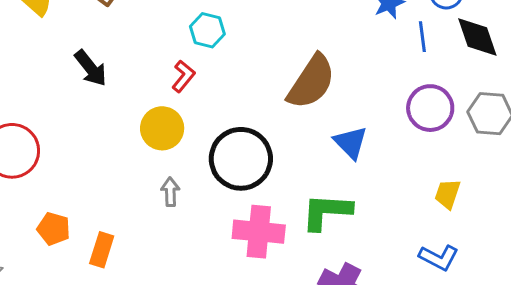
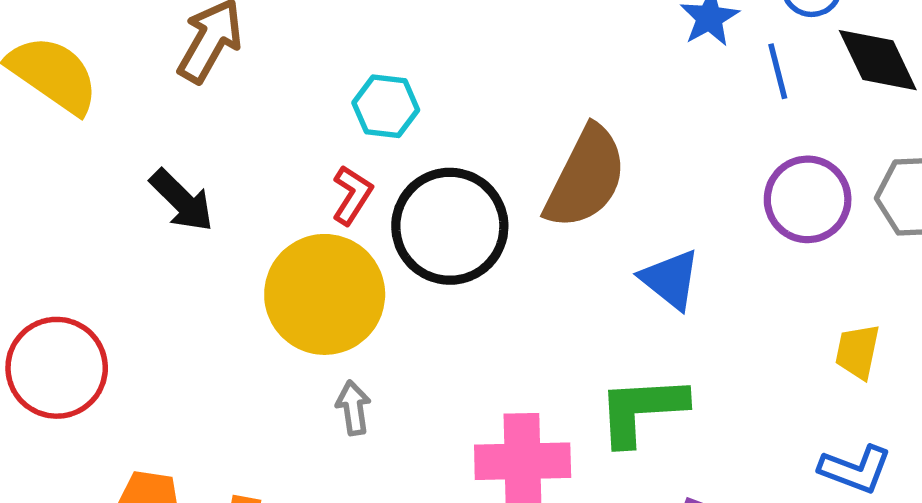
yellow circle: (162, 128) -> (325, 294), size x1.5
black circle: (241, 159) -> (450, 226), moved

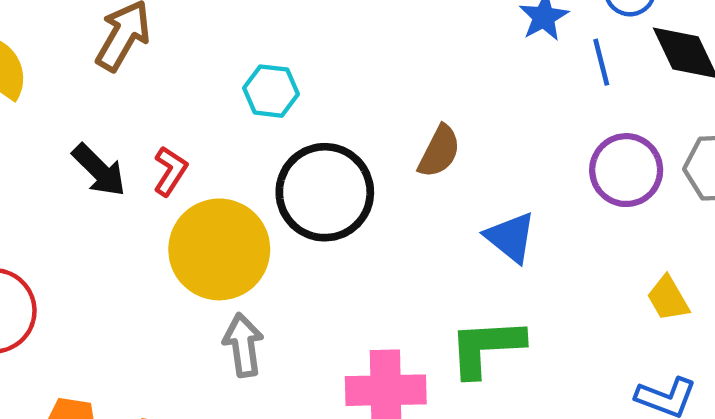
brown semicircle: (586, 177) -> (439, 151), size x0.6
red L-shape: (352, 195) -> (170, 171), moved
yellow trapezoid: (858, 352) -> (668, 298), turned -42
gray arrow: (353, 408) -> (243, 345), size x1.4

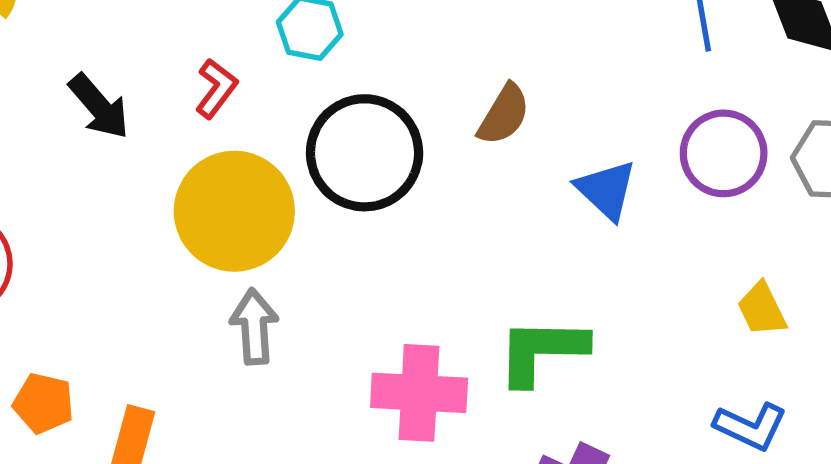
red L-shape: (170, 171) -> (216, 88), moved
blue triangle: (511, 237) -> (606, 190), moved

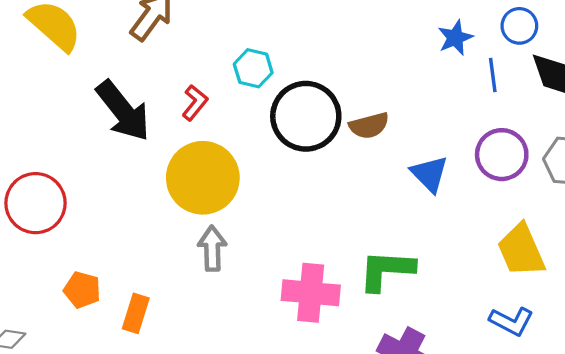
black arrow: (99, 107) -> (123, 111), size x1.5
brown semicircle: (504, 115) -> (369, 126), turned 42
black circle: (365, 153) -> (306, 116), moved
yellow trapezoid: (762, 309) -> (521, 250), size x1.6

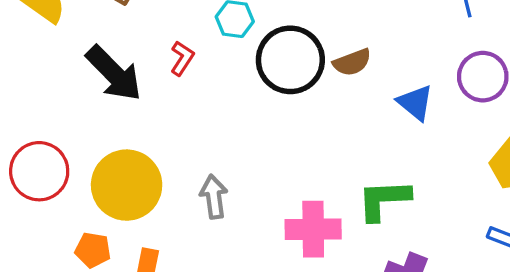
yellow circle: (203, 178) -> (127, 185), moved

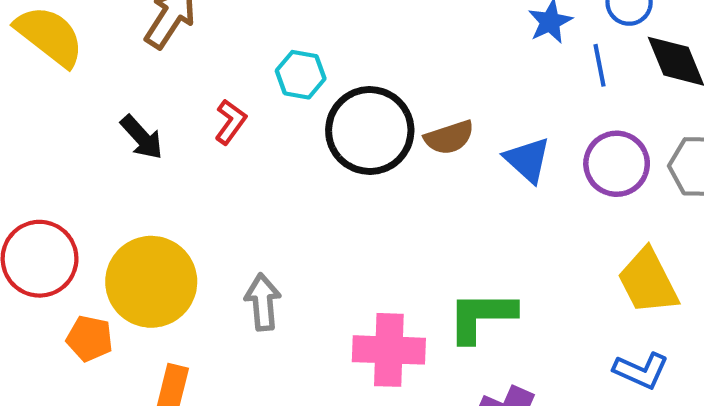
black arrow: (114, 73) -> (142, 137), size x0.6
blue triangle: (415, 103) -> (527, 160), moved
orange pentagon: (93, 250) -> (90, 338), moved

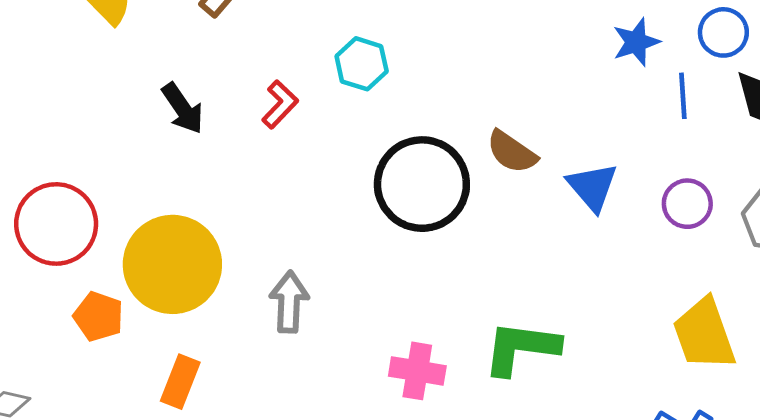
black circle: (370, 131) -> (422, 184), moved
brown semicircle: (449, 137) -> (512, 152), turned 45
purple circle: (617, 164) -> (687, 204), size x0.7
pink cross: (389, 350) -> (417, 371), size x0.7

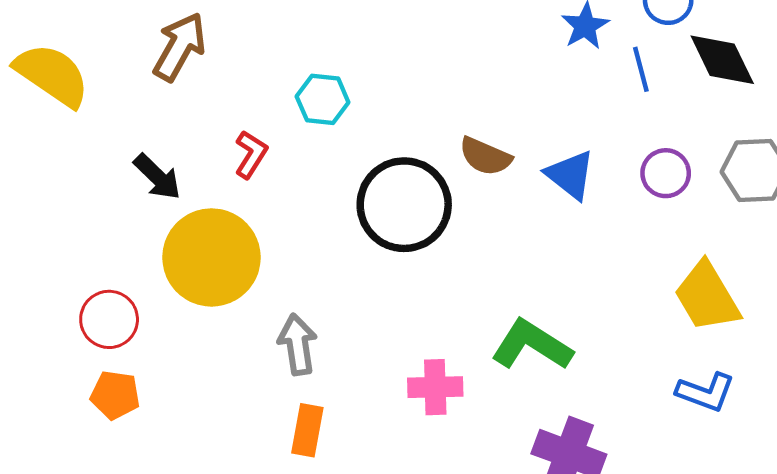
red circle: (56, 224) -> (109, 319), moved, size x0.7
yellow circle: (172, 264) -> (211, 257), moved
green L-shape: (521, 348) -> (532, 345), turned 36
orange rectangle: (180, 382) -> (307, 430), moved

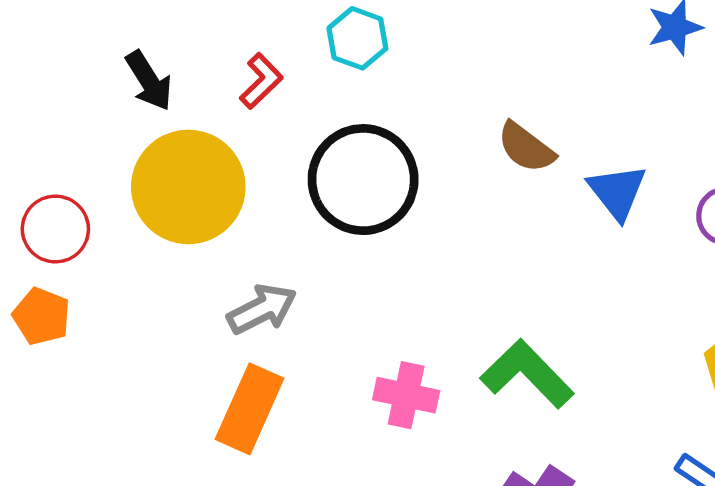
black circle: (404, 205) -> (363, 180), moved
gray arrow: (298, 345) -> (262, 309), turned 58
orange rectangle: (307, 430) -> (250, 409), size x1.4

